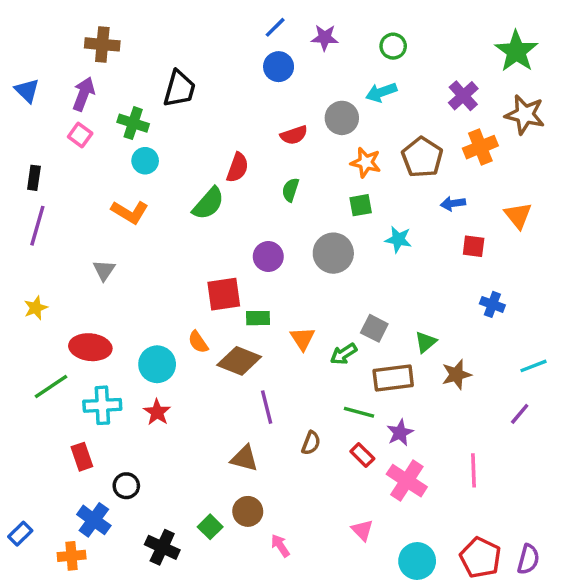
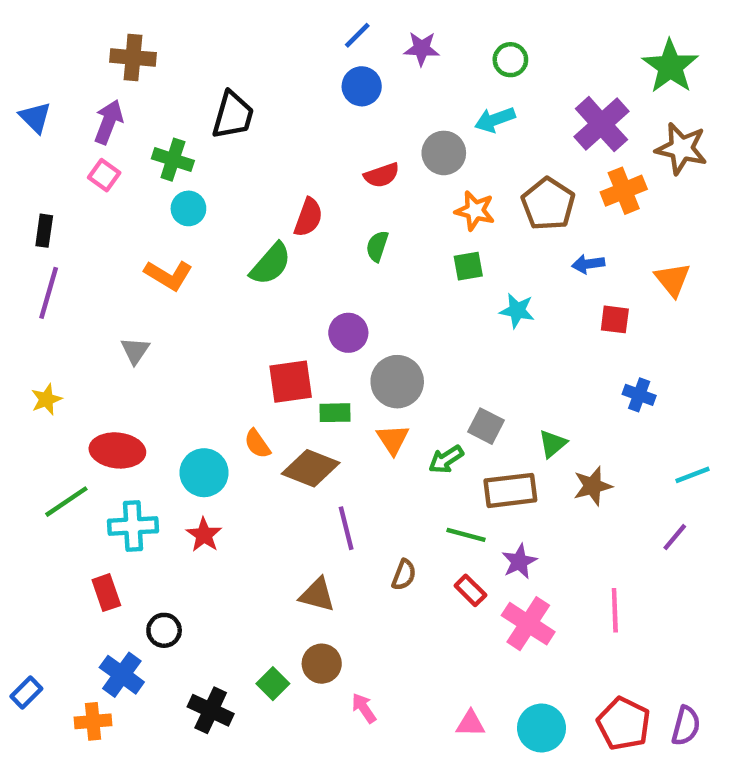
purple cross: (463, 96) -> (601, 124), size x1.4
gray circle: (333, 253) -> (397, 382), moved
pink triangle: (362, 530) -> (470, 724), moved, turned -45

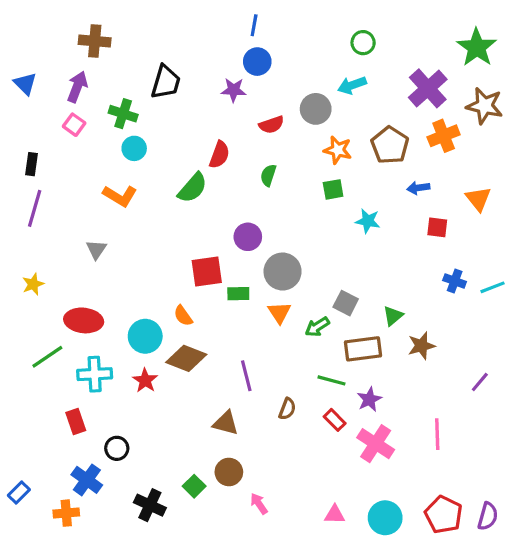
blue line: (357, 35) -> (254, 25), turned -35
purple star: (422, 49) -> (234, 90), moved
brown diamond: (311, 468) -> (186, 358), moved
cyan line: (692, 475) -> (492, 287), moved

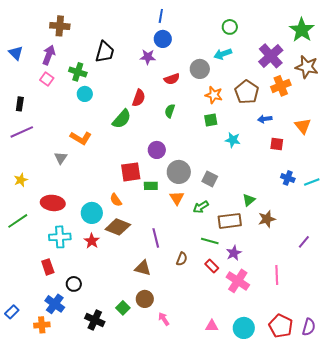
orange L-shape: (120, 196) -> (81, 138), moved
purple line: (35, 208) -> (22, 132), turned 50
gray square: (346, 303) -> (210, 179), moved
green line: (47, 357) -> (18, 221), moved

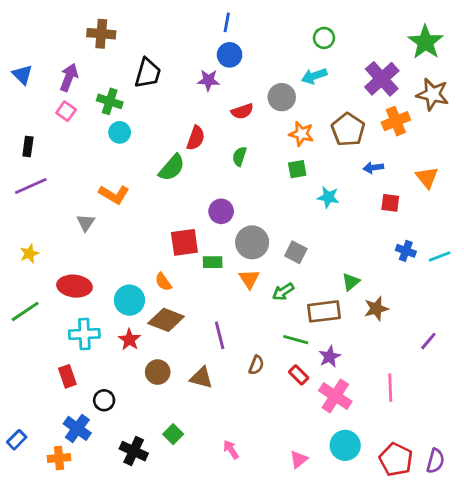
brown cross: (60, 26) -> (101, 34), moved
brown circle: (145, 299) -> (158, 372), moved
pink triangle: (212, 326) -> (299, 459), turned -40
cyan circle: (244, 328) -> (345, 445), moved

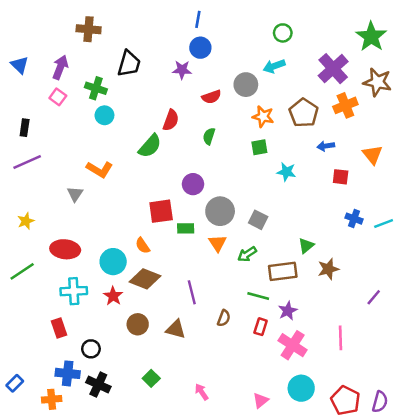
red rectangle: (299, 375) -> (261, 327), turned 63
blue cross: (77, 428) -> (68, 373), turned -30
black cross: (134, 451) -> (98, 385), moved

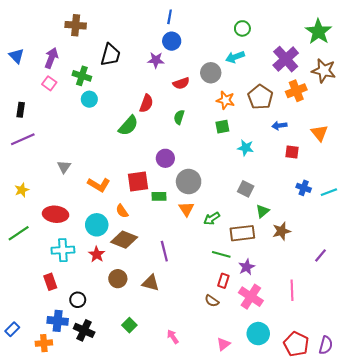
orange L-shape: (100, 169) -> (99, 185), moved
gray square: (258, 220) -> (246, 189), moved
brown semicircle: (224, 318) -> (212, 301), moved, turned 104

